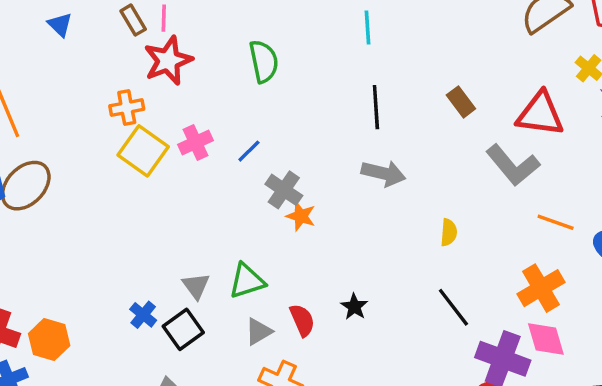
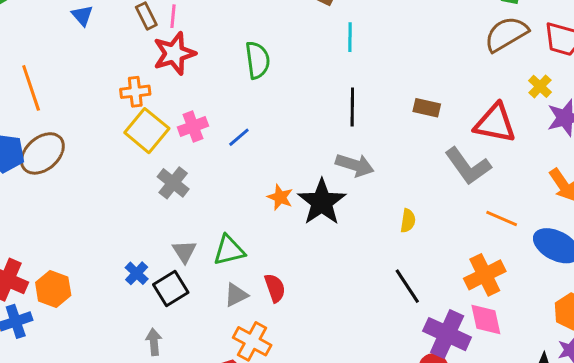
brown rectangle: (461, 102) -> (427, 108), turned -45
gray cross: (284, 190) -> (173, 183), moved
black star: (354, 307) -> (322, 202), moved, size x2.0

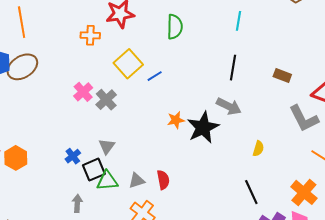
pink cross: (193, 127) -> (83, 92), moved, turned -30
yellow square: (147, 131) -> (128, 64), moved
orange star: (280, 197) -> (176, 120), turned 30
green triangle: (229, 250) -> (107, 181), moved
orange cross: (485, 275) -> (304, 192), turned -32

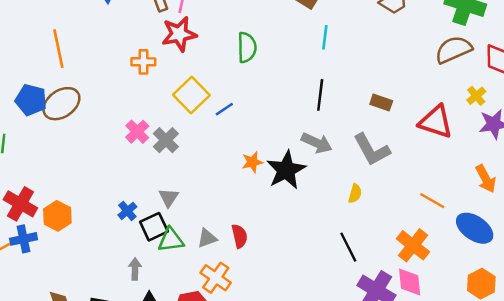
gray L-shape: (304, 118) -> (372, 150), moved

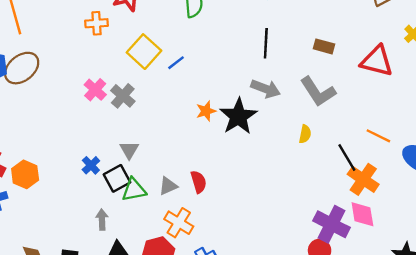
black line: (348, 247) -> (347, 157), moved

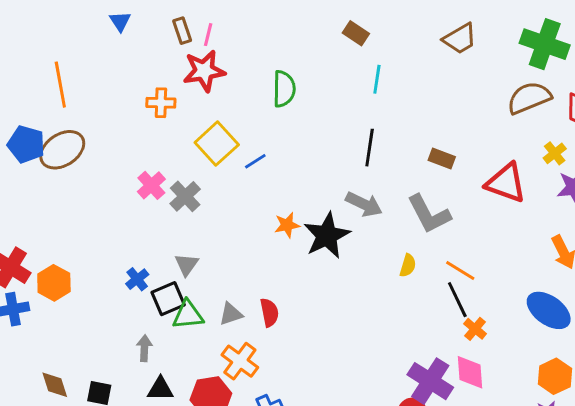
orange line: (378, 136) -> (460, 270), moved
orange cross: (363, 179) -> (475, 329), size x0.6

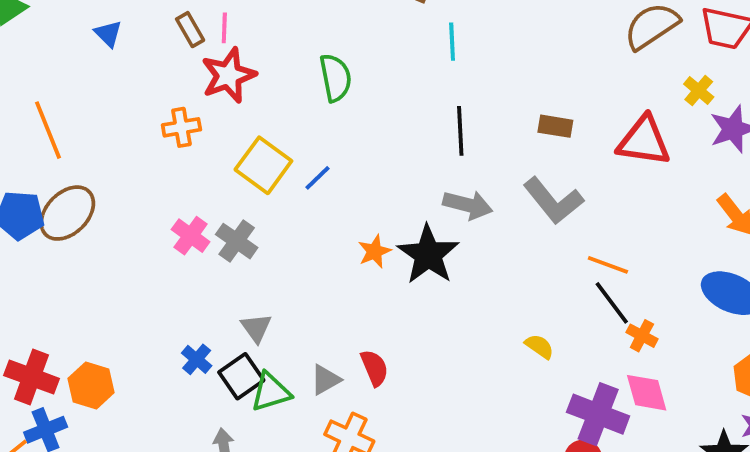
yellow semicircle: (408, 265) -> (539, 346), moved, turned -60

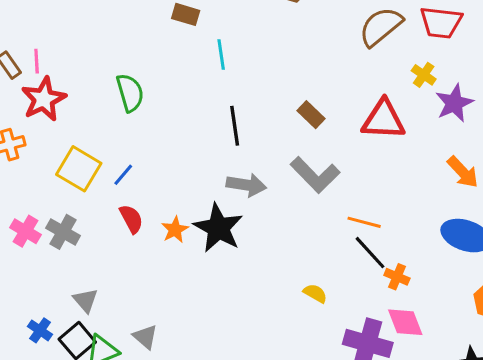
brown rectangle: (555, 126) -> (311, 115), turned 40
red semicircle: (374, 368) -> (131, 219), moved
gray triangle: (325, 380) -> (145, 337), turned -44

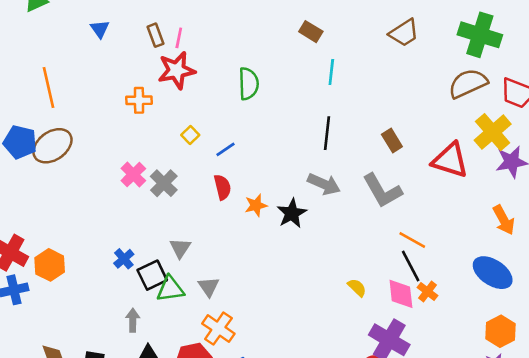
yellow cross: (424, 75) -> (493, 132), size x1.8
yellow square: (79, 169) -> (190, 135), size x0.5
black star: (218, 228) -> (292, 213), size x0.7
gray triangle: (85, 300) -> (180, 248), moved
pink diamond: (405, 322) -> (401, 294), moved

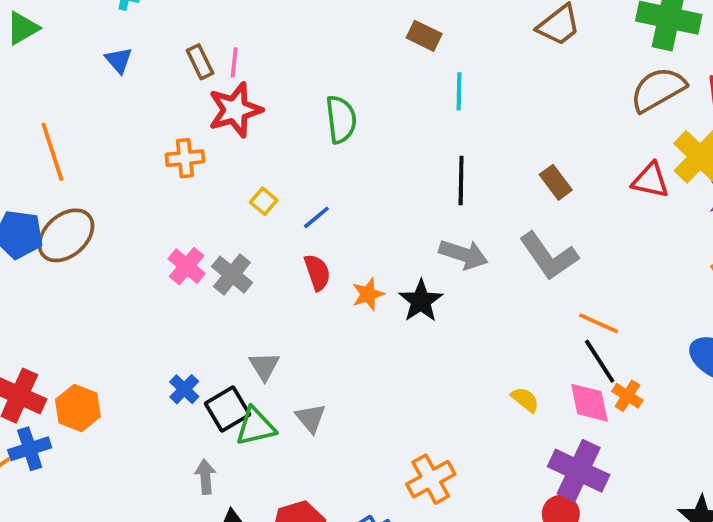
red triangle: (450, 160) -> (651, 180), moved, size x0.7
orange cross: (218, 329) -> (431, 479), moved, turned 32

